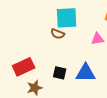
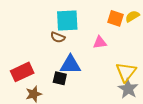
blue triangle: (86, 73) -> (70, 65), moved

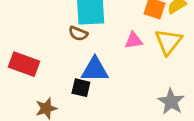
red rectangle: (22, 72) -> (24, 64), moved, turned 45
yellow triangle: (126, 72) -> (168, 42), moved

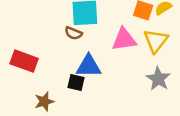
pink triangle: (134, 40) -> (124, 39), size x1.5
gray star: (171, 102) -> (158, 79), moved

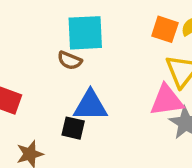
pink triangle: (124, 39) -> (167, 100), moved

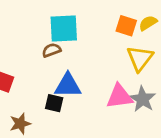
brown semicircle: (70, 61) -> (51, 50), turned 138
pink triangle: (167, 100) -> (119, 96), moved

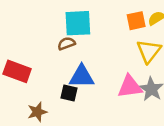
orange square: (126, 26) -> (136, 21), turned -30

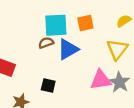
orange square: (136, 21) -> (85, 23), moved
blue triangle: (82, 76) -> (68, 49), moved, turned -30

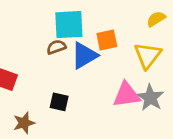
orange square: (85, 23) -> (107, 40), moved

